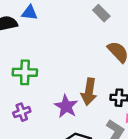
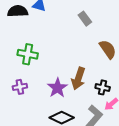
gray rectangle: (101, 13) -> (85, 19), moved

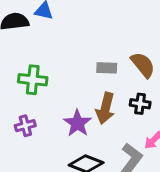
gray rectangle: (85, 19) -> (107, 68), moved, turned -48
black cross: (103, 87) -> (140, 104), moved

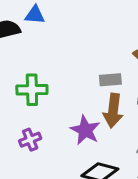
gray rectangle: (107, 68) -> (110, 80), moved

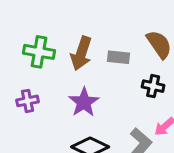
brown arrow: (113, 111) -> (81, 53), moved

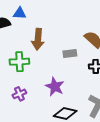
brown arrow: (81, 53) -> (38, 39), moved

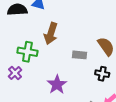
purple cross: (19, 94) -> (15, 73), moved, turned -32

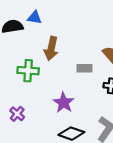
purple cross: (15, 73) -> (17, 114), moved

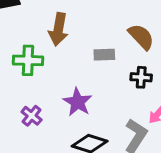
purple cross: (17, 114) -> (32, 116), moved

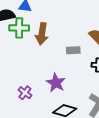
green cross: (28, 60) -> (19, 28), moved

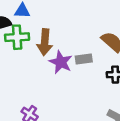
purple star: (56, 83) -> (61, 62), moved

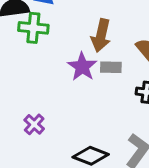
brown arrow: (45, 42) -> (101, 35), moved

